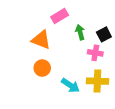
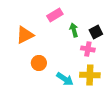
orange triangle: (41, 40) -> (25, 35), moved, turned -48

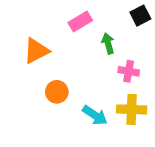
black square: (96, 32) -> (140, 16), moved

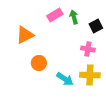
black square: (140, 16) -> (96, 26), moved
green arrow: (108, 43) -> (74, 17), moved

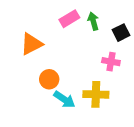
yellow cross: (90, 75) -> (96, 94), moved
cyan arrow: (65, 79) -> (64, 99), moved

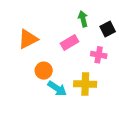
pink rectangle: (69, 19) -> (69, 42), moved

